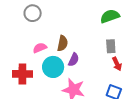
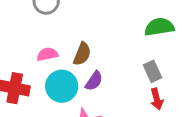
gray rectangle: (111, 46) -> (153, 71), turned -32

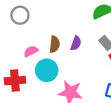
purple semicircle: (94, 81) -> (76, 43), moved

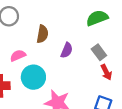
brown semicircle: (55, 44) -> (42, 34), moved

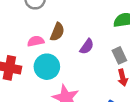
brown semicircle: (42, 34) -> (57, 32), moved

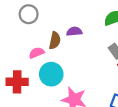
purple semicircle: (87, 46) -> (74, 31), moved, turned -120

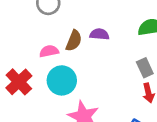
red cross: (17, 82) -> (19, 82), turned 35

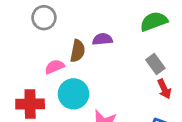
red cross: (19, 82) -> (30, 104), turned -36

